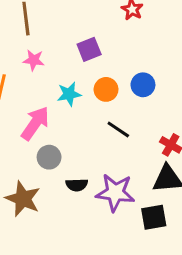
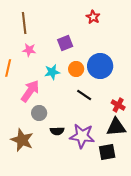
blue circle: (143, 85) -> (100, 66), size x1.6

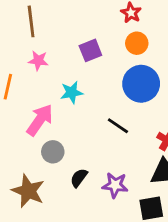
orange circle: (76, 69) -> (137, 43), moved
black semicircle: (57, 131) -> (79, 178), turned 128
purple star: (82, 136) -> (115, 185), size x0.7

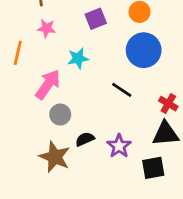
black semicircle: (79, 178) -> (85, 139), turned 30
purple star: (115, 185) -> (119, 146), turned 30
brown star: (28, 191) -> (55, 157), moved

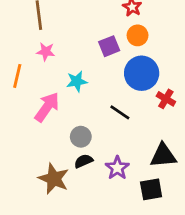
purple square: (96, 19) -> (109, 46), moved
red cross: (168, 104) -> (166, 99), moved
gray circle: (60, 114) -> (81, 137), moved

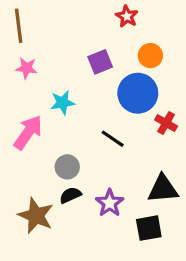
orange circle: (138, 35) -> (150, 56), moved

